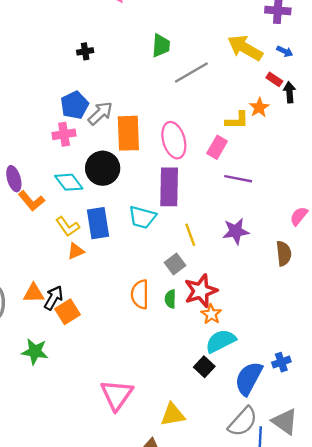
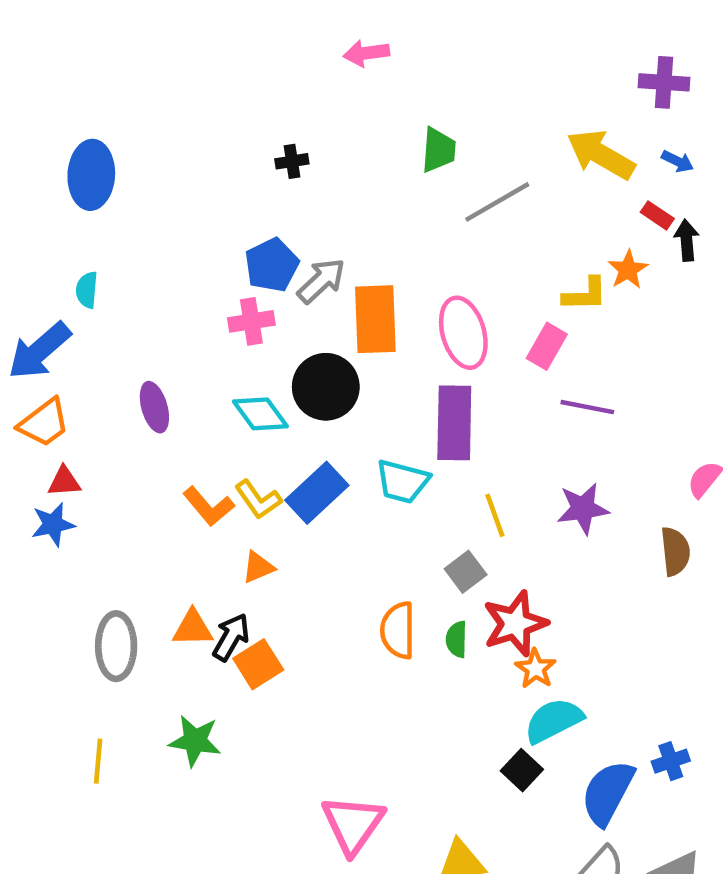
orange L-shape: (31, 201) -> (209, 506), moved
blue rectangle: (98, 223) -> (317, 493), turned 56
orange triangle: (76, 251) -> (258, 567), moved

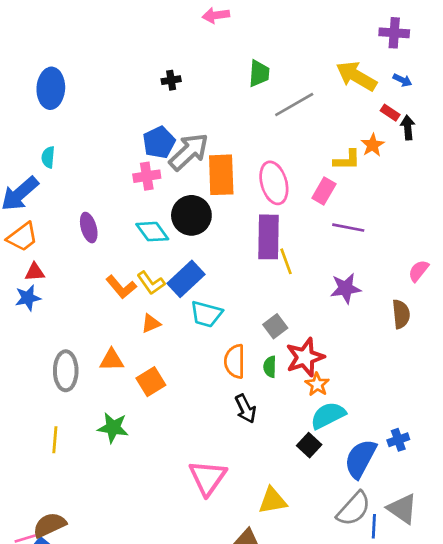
gray arrow: (321, 281) -> (189, 152), size x1.4
cyan trapezoid: (402, 482) -> (206, 314), moved
yellow line: (495, 515) -> (286, 261), moved
black arrow: (231, 637) -> (246, 409), moved, turned 124

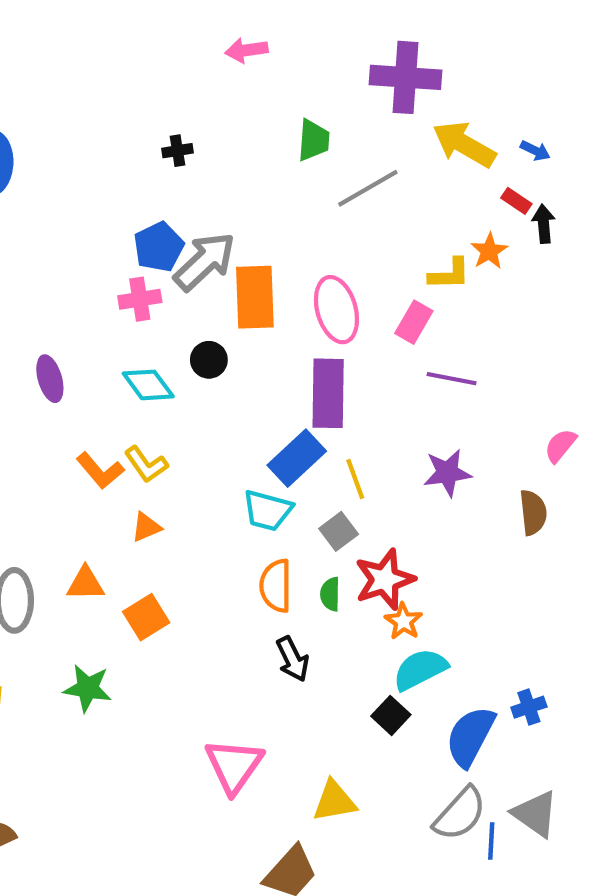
purple cross: (394, 33) -> (406, 77), moved, size x1.5
black circle: (191, 215) -> (209, 360), size x0.6
yellow line: (286, 261) -> (355, 479), moved
blue rectangle: (186, 279) -> (297, 458), moved
cyan trapezoid: (206, 314) -> (267, 510), moved

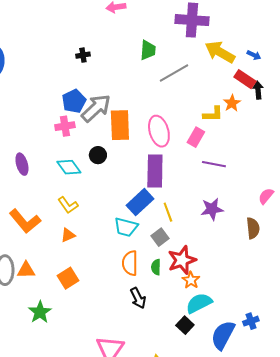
red rectangle: (516, 201) -> (245, 79), size x1.5
orange L-shape: (100, 471) -> (25, 221), moved, size x1.4
orange triangle: (85, 584) -> (26, 270), moved
green star: (88, 688) -> (40, 312), turned 30

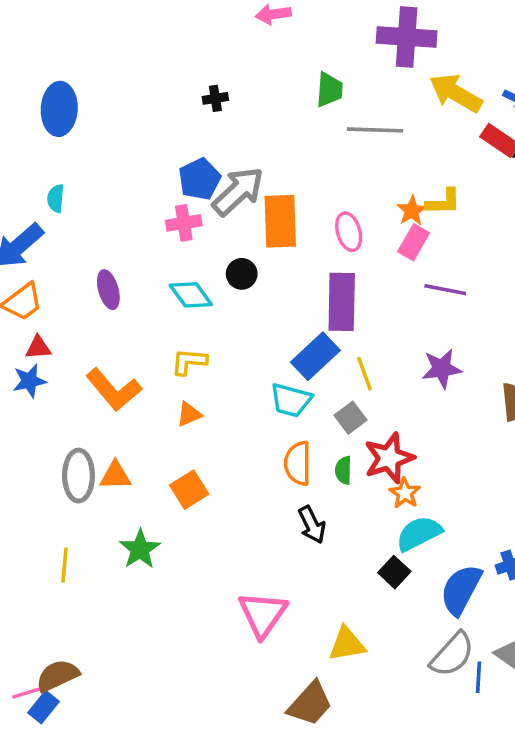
gray line: (174, 73) -> (375, 130), turned 32
orange star: (232, 103) -> (412, 211), moved
pink ellipse: (159, 131) -> (349, 232), size x0.7
yellow L-shape: (68, 205) -> (189, 362), turned 130

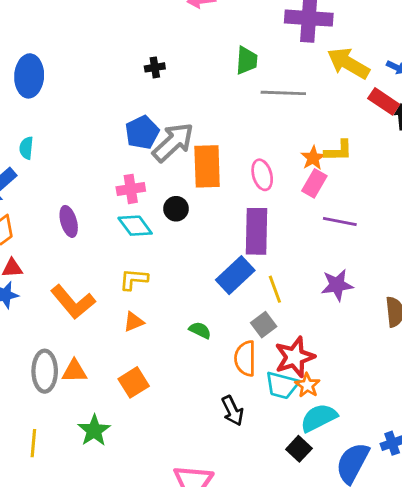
pink cross: (184, 223) -> (131, 189), moved
cyan trapezoid: (291, 400) -> (282, 385), moved
orange semicircle: (298, 463) -> (245, 358), moved
green semicircle: (343, 470) -> (200, 330), moved, turned 115

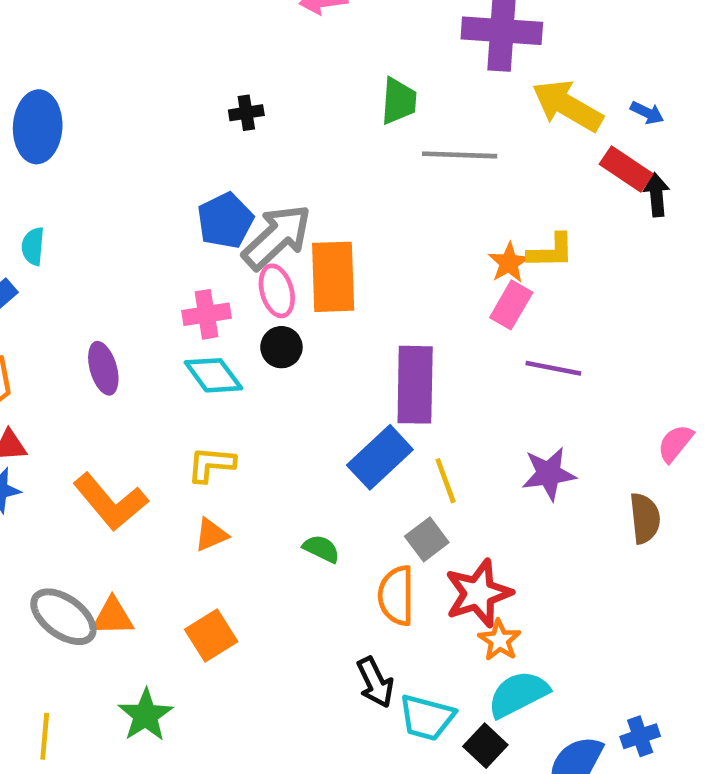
pink ellipse: (262, 175) -> (277, 291), moved
gray ellipse: (45, 371) -> (63, 617), turned -54
cyan trapezoid: (282, 385) -> (427, 718), moved

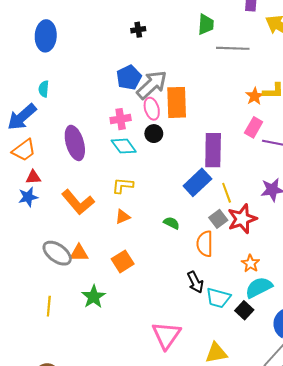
pink rectangle: (511, 305) -> (254, 127), moved
purple ellipse: (103, 368) -> (75, 143), size x1.5
red star: (478, 593) -> (242, 219), moved

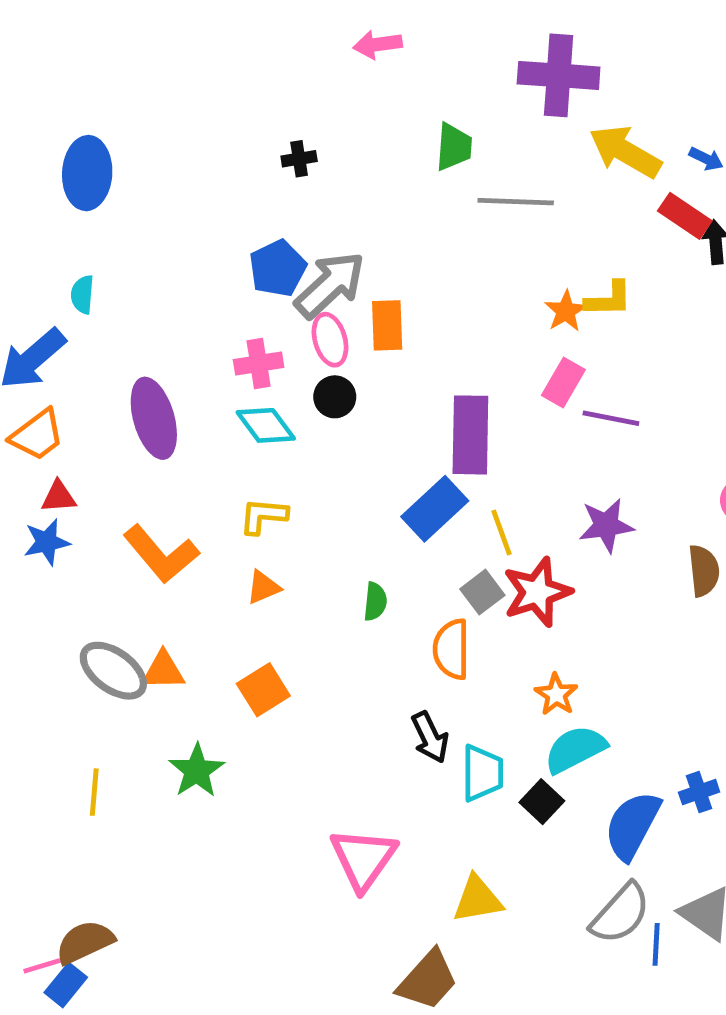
orange rectangle: (177, 102) -> (387, 325), size x0.7
green semicircle: (171, 223) -> (375, 602), turned 70
cyan trapezoid: (218, 298) -> (482, 773), turned -105

